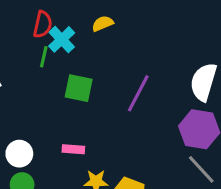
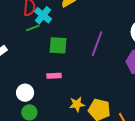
green line: (44, 57) -> (33, 28), turned 64
pink rectangle: (73, 149) -> (54, 76), moved

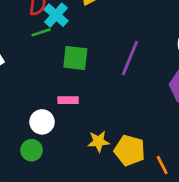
white circle: (25, 93) -> (42, 122), moved

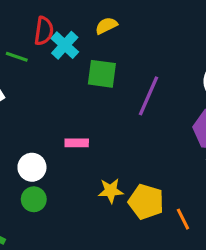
green line: (41, 32) -> (17, 57), moved, turned 36
green square: (75, 58) -> (102, 74), moved
white circle: (42, 122) -> (32, 167), moved

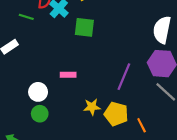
purple line: (148, 96) -> (124, 77), moved

